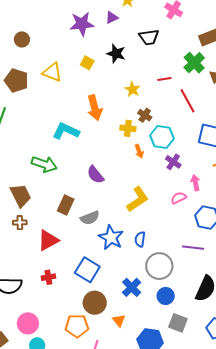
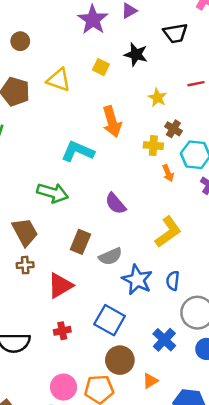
purple star: (82, 24) -> (93, 20), turned -30
orange triangle: (119, 320) -> (150, 381), turned 40
pink circle: (28, 323) -> (64, 387), moved

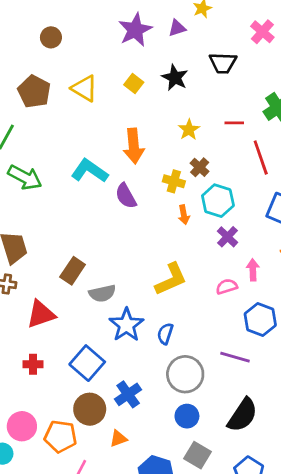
green arrow: (53, 193) -> (25, 177), moved
purple semicircle: (115, 204) -> (126, 196), moved
blue cross: (164, 340) -> (128, 394), moved

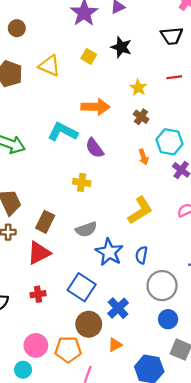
black trapezoid: (223, 63) -> (172, 36), moved
orange arrow: (134, 146) -> (95, 107), turned -76
brown cross: (200, 167) -> (141, 117), moved
yellow cross: (174, 181) -> (82, 182), moved
brown rectangle: (73, 271) -> (45, 222), moved

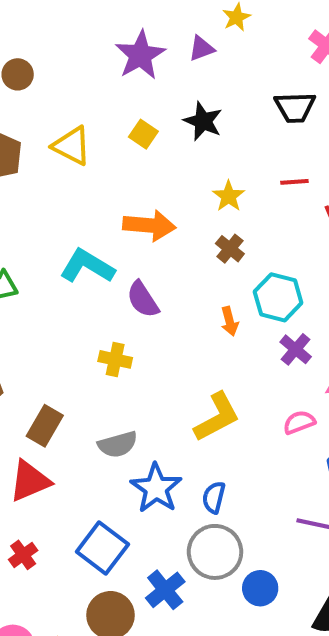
gray circle: (162, 286) -> (215, 552), moved
red cross: (38, 294) -> (23, 555), turned -32
blue circle: (168, 319) -> (260, 588), moved

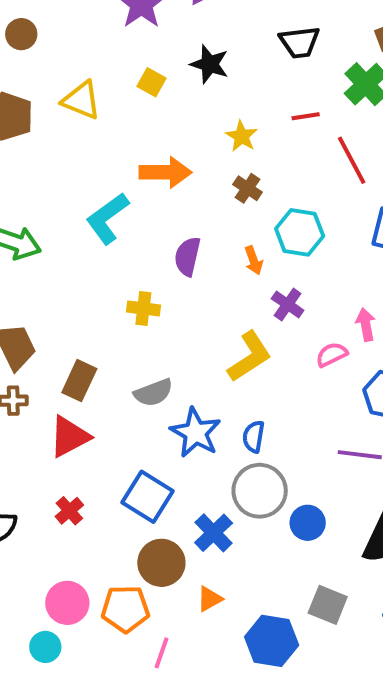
cyan L-shape: (87, 266) -> (107, 218), turned -62
purple semicircle: (143, 299) -> (187, 256), moved, turned 51
purple cross: (296, 349) -> (288, 304), moved

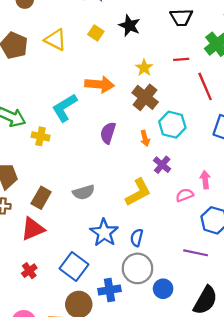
brown cross: (248, 188) -> (145, 97), size x1.6
yellow cross: (143, 308) -> (41, 136), moved
gray semicircle: (153, 393) -> (84, 192), moved
blue cross: (214, 533) -> (110, 290), turned 30

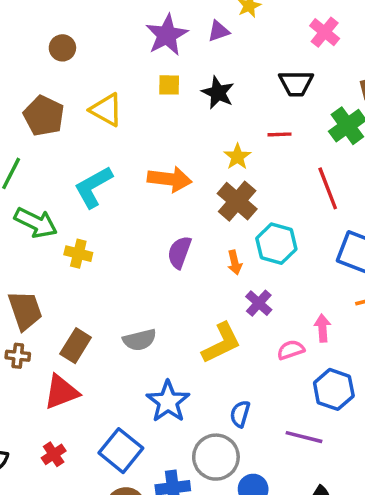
yellow square: (96, 33) -> (169, 85), moved, turned -35
red line: (181, 59) -> (280, 134), moved
cyan L-shape: (65, 108) -> (93, 187), moved
blue semicircle: (137, 238) -> (240, 414), moved

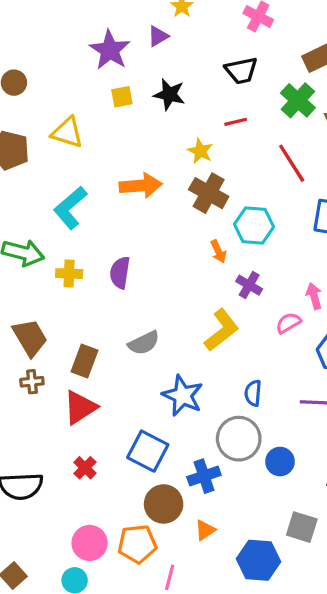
purple semicircle: (179, 252) -> (120, 273), moved

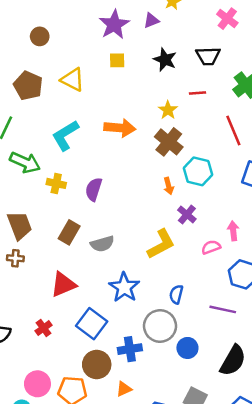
black star: (169, 94) -> (165, 60), moved
brown rectangle: (84, 361) -> (69, 232), moved
red triangle: (80, 407) -> (63, 284), moved

